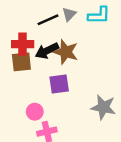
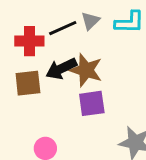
red cross: (23, 44) -> (29, 41), moved
purple square: (59, 84) -> (92, 103), moved

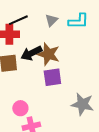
black line: (63, 28) -> (18, 20), moved

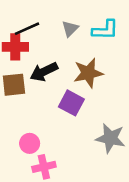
brown star: (48, 54) -> (88, 73), moved, turned -30
purple square: (52, 77) -> (71, 103), turned 36

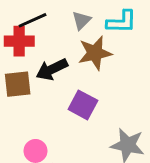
brown star: (88, 73) -> (95, 53), moved

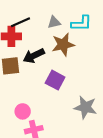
gray triangle: (81, 20) -> (54, 22), turned 32

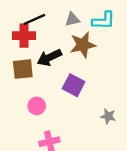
gray star: (85, 107) -> (108, 116), size x0.6
pink circle: (23, 111) -> (37, 106), moved

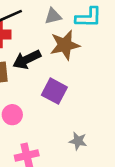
gray star: (108, 116) -> (78, 141), moved

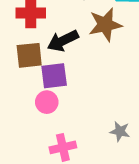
purple square: (54, 91) -> (54, 76), moved, turned -35

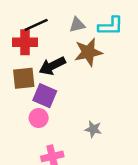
purple square: (54, 76) -> (45, 96), turned 30
gray star: (120, 131) -> (93, 129), moved

